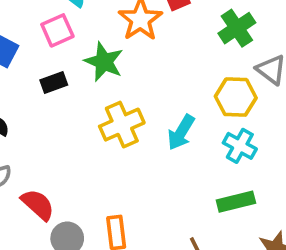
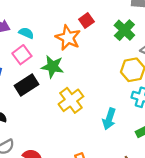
black rectangle: (54, 82) -> (27, 85), size x1.5
cyan arrow: (181, 132) -> (109, 119), moved

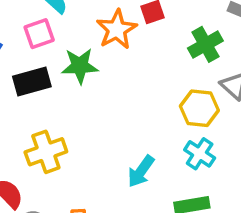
green star: (52, 67) -> (80, 66), turned -30
yellow cross: (71, 100) -> (46, 152), moved

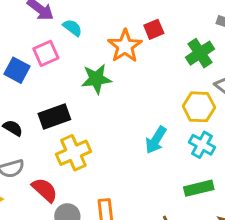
pink square: (39, 34) -> (46, 53), moved
black rectangle: (32, 81) -> (54, 117), moved
cyan arrow: (141, 171) -> (156, 140), moved

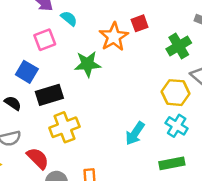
blue square: (17, 70) -> (27, 72), moved
cyan arrow: (156, 140) -> (135, 133), moved

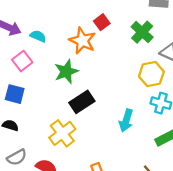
black rectangle: (49, 95) -> (82, 102), moved

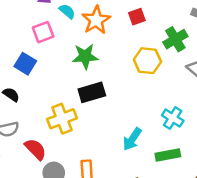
orange star: (82, 41) -> (96, 20), moved
yellow hexagon: (151, 74) -> (147, 61), moved
cyan arrow: (126, 121) -> (132, 139), moved

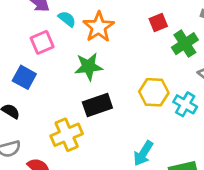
red square: (137, 17) -> (158, 22), moved
yellow hexagon: (147, 61) -> (154, 92), moved
cyan cross: (173, 118) -> (185, 104), moved

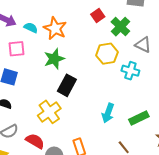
pink square: (42, 42) -> (16, 49), turned 30
yellow hexagon: (154, 92) -> (107, 54), moved
black rectangle: (97, 105) -> (67, 85), turned -30

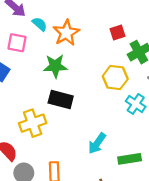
black rectangle: (67, 85) -> (61, 99), turned 60

